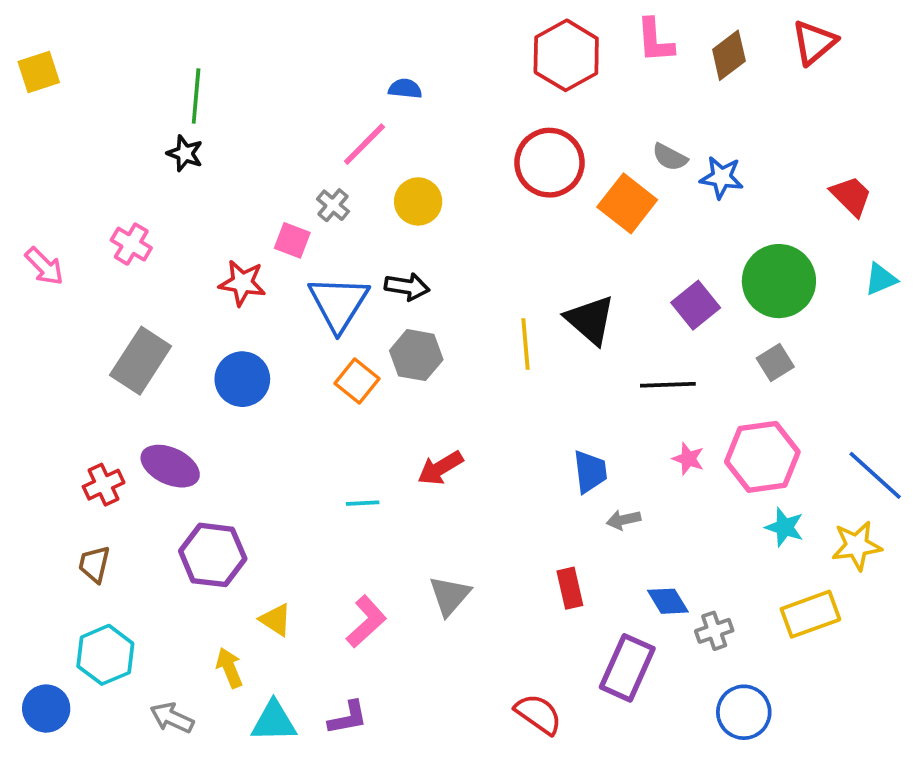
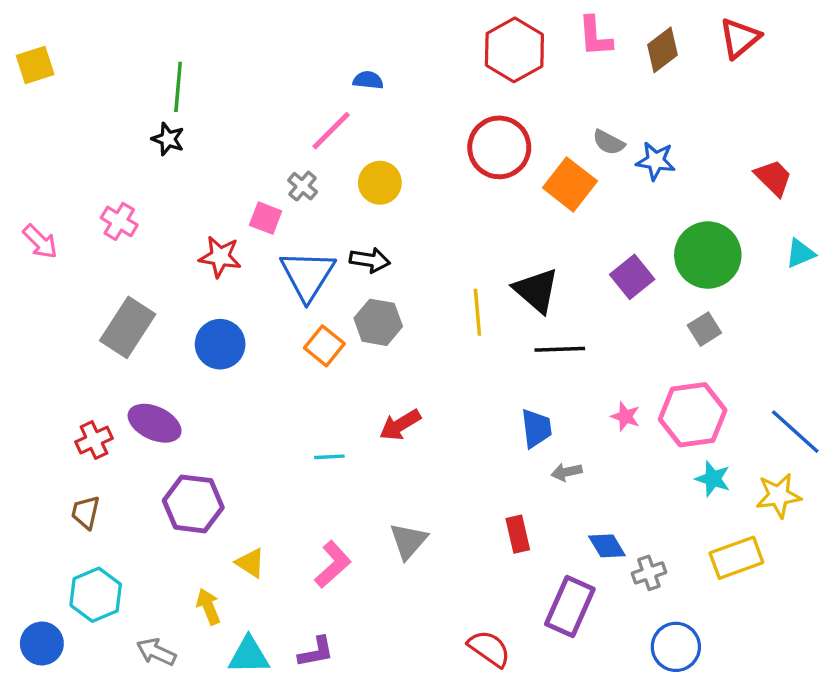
black line: (668, 385) -> (560, 349), moved

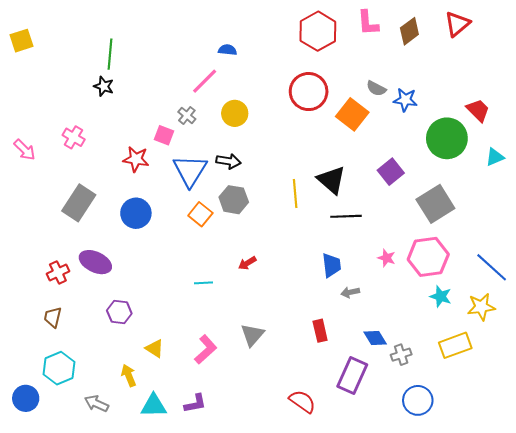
green circle: (708, 255) -> (447, 138), moved
gray square: (704, 329) -> (435, 204), size x1.8
red arrow: (400, 425) -> (247, 263), size x0.7
purple hexagon: (193, 504) -> (119, 312), size x0.7

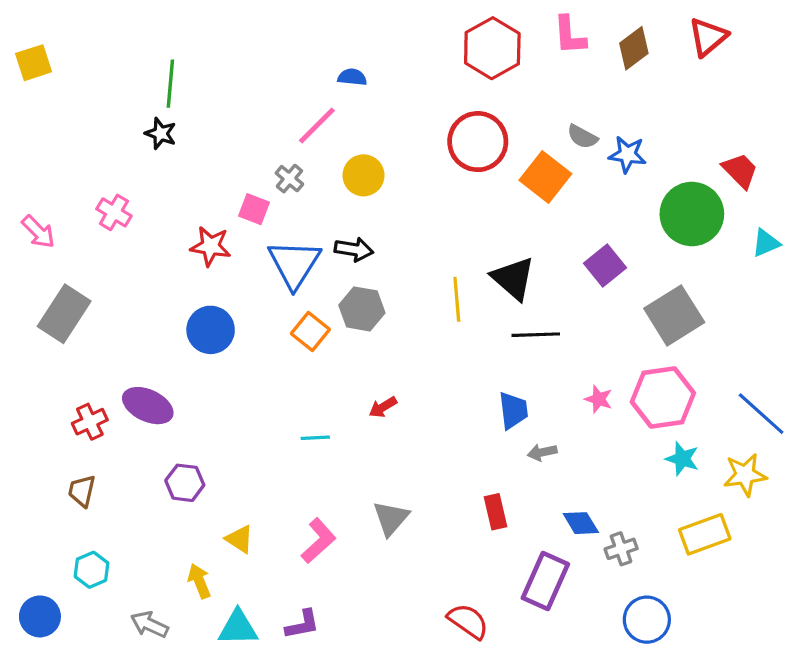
gray rectangle: (79, 203) -> (64, 314), moved
cyan hexagon: (59, 368) -> (91, 570), size x0.7

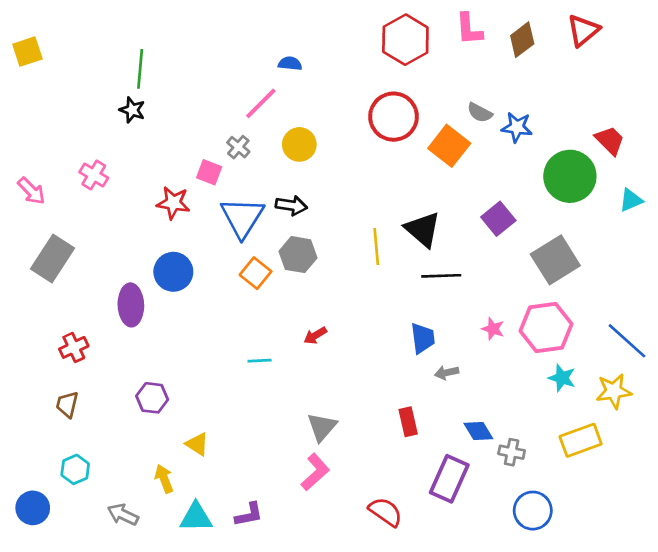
purple ellipse: (148, 406) -> (131, 305), moved, turned 63
pink L-shape: (318, 541) -> (315, 472), moved
gray cross: (621, 549) -> (512, 452), turned 30

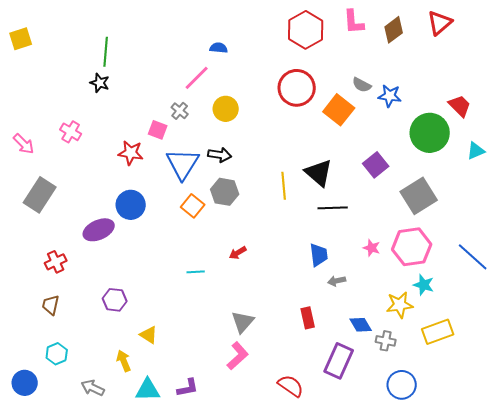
purple ellipse: (131, 305) -> (99, 230), turned 68
yellow star: (614, 391) -> (400, 305), moved

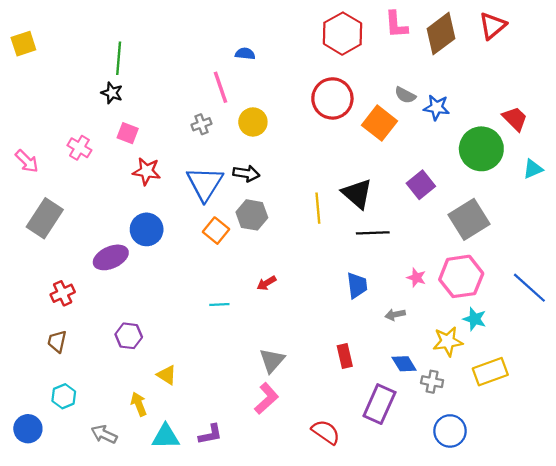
brown diamond: (394, 30) -> (441, 34), size x1.4
pink line: (197, 78) -> (220, 87), turned -64
gray cross: (180, 111) -> (201, 124), turned 30
pink square: (158, 130) -> (128, 133), moved
gray arrow: (337, 281) -> (395, 315), moved

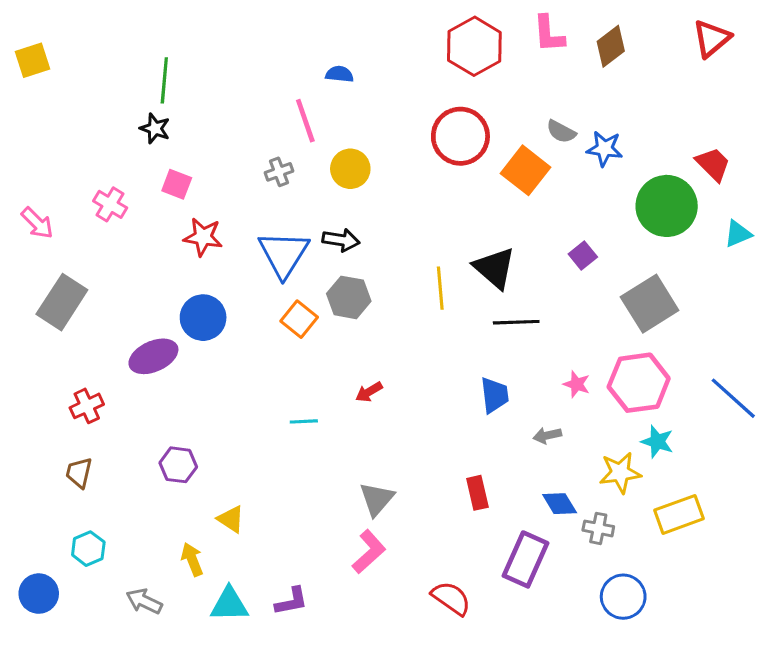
red triangle: (493, 26) -> (712, 39), moved
brown diamond: (441, 34) -> (611, 46), size x0.7
purple square: (421, 185) -> (583, 256), size x0.7

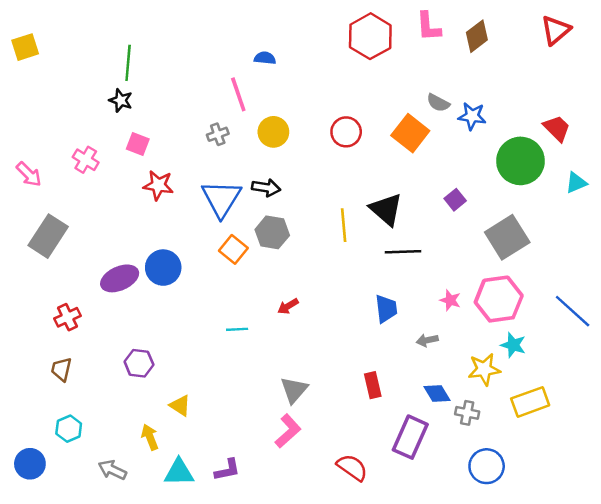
red circle: (460, 136) -> (346, 132), moved, size x0.7
blue circle: (203, 318) -> (163, 268), moved

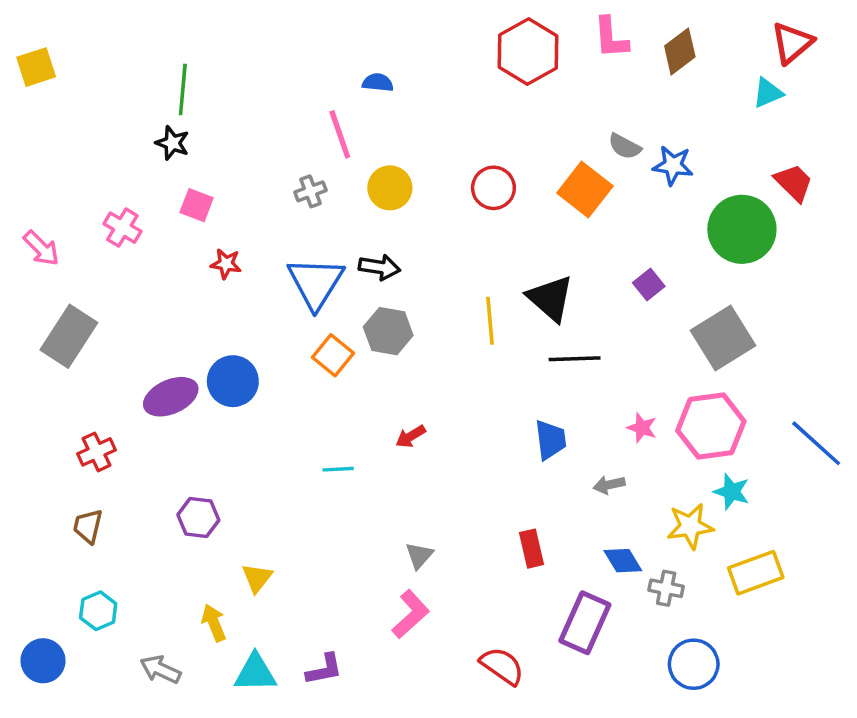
cyan triangle: (576, 183) -> (768, 93), moved
red star: (158, 185) -> (226, 264), size x0.7
gray triangle: (294, 390) -> (419, 555), size x0.7
yellow triangle: (180, 406) -> (257, 578), turned 35

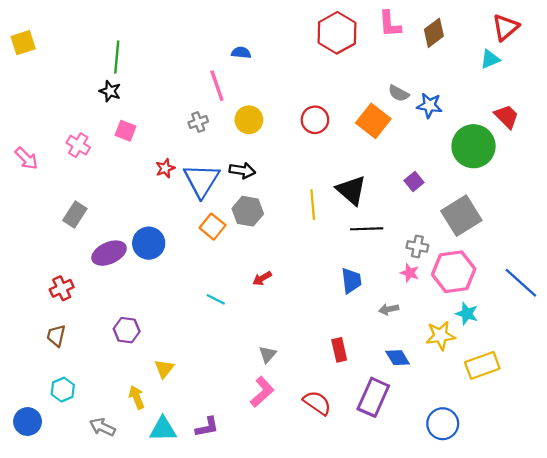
red star: (226, 264) -> (165, 168), moved, turned -30
gray rectangle: (69, 336) -> (75, 214), moved, size x0.7
cyan line: (338, 469) -> (216, 299), turned 30
gray cross: (666, 588) -> (417, 246), moved
red semicircle: (502, 666) -> (317, 403), moved

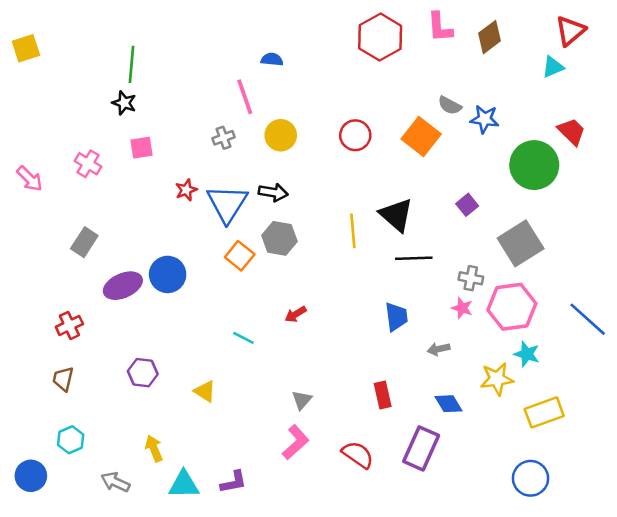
pink square: (126, 131) -> (141, 148), turned -30
yellow triangle: (164, 369) -> (205, 391), moved, turned -35
blue circle: (443, 424) -> (531, 478), moved

